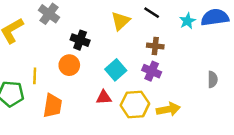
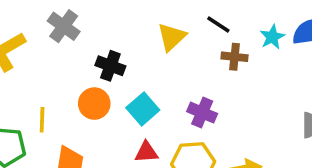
brown cross: (155, 46) -> (235, 57), moved
cyan square: (116, 70) -> (143, 109), moved
purple cross: (152, 71) -> (202, 113), moved

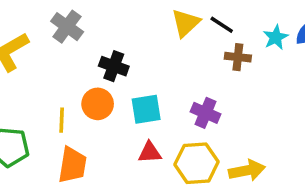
yellow triangle: (172, 37) -> (186, 23), moved
cyan square: (143, 109) -> (146, 109), turned 32
yellow line: (42, 120) -> (62, 120), moved

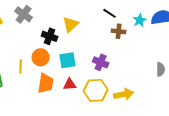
yellow triangle: (186, 23) -> (71, 24), moved
orange trapezoid: (72, 165) -> (46, 83), moved

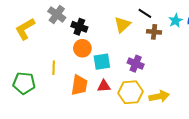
yellow triangle: (71, 24) -> (122, 25), moved
black cross: (50, 36) -> (79, 27), moved
orange circle: (41, 57) -> (82, 48), moved

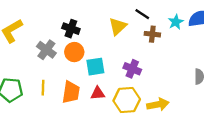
gray cross: (57, 14) -> (46, 50), moved
yellow line: (54, 68) -> (43, 88), moved

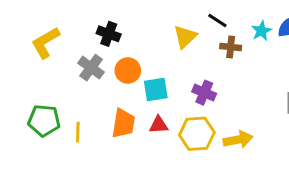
black cross: (71, 29) -> (109, 34), moved
yellow line: (43, 88) -> (78, 132), moved

